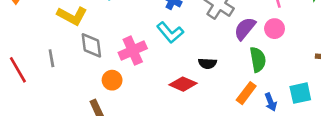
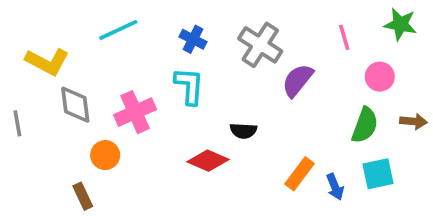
pink circle: (275, 29) -> (380, 77), moved
cyan L-shape: (170, 32) -> (189, 86), turned -136
green semicircle: (258, 60) -> (365, 125), moved, turned 30

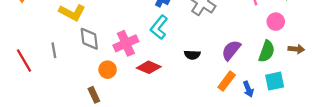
purple semicircle: (298, 80) -> (231, 50), moved
cyan L-shape: (189, 86) -> (159, 27), turned -145
red diamond: (208, 161) -> (149, 67), moved

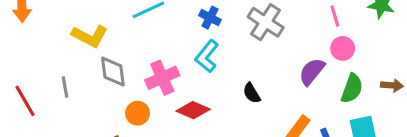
pink circle: (276, 22) -> (343, 48), moved
purple semicircle: (231, 50) -> (312, 72), moved
black semicircle: (192, 55) -> (252, 93), turned 56

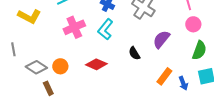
gray diamond: (113, 72) -> (36, 67), moved, turned -50
purple semicircle: (312, 72) -> (161, 39), moved
pink cross: (162, 78) -> (74, 27), moved

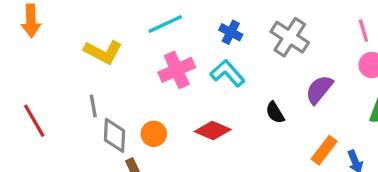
cyan L-shape: (105, 29) -> (227, 73), turned 100
gray line: (13, 49) -> (93, 106), moved
gray diamond: (36, 67) -> (114, 135), turned 60

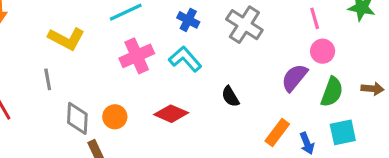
purple semicircle: (319, 90) -> (294, 78), moved
gray line: (93, 106) -> (48, 79), moved

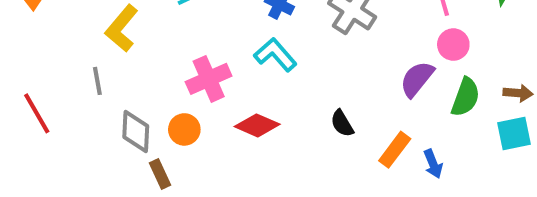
yellow L-shape: (66, 39) -> (122, 28), turned 102
pink cross: (137, 56) -> (209, 79), moved
black semicircle: (230, 96) -> (342, 123), moved
cyan square: (343, 132) -> (514, 134), moved

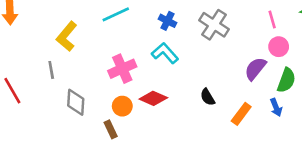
orange circle: (184, 129) -> (122, 106), moved
blue arrow: (433, 164) -> (276, 107), moved
brown rectangle: (160, 174) -> (111, 129), moved

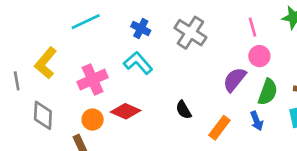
yellow L-shape: (67, 36) -> (46, 63), moved

